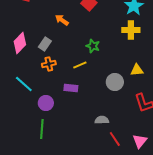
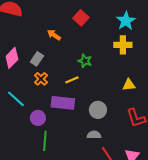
orange cross: (49, 64) -> (41, 79), turned -32
gray circle: (115, 82) -> (98, 110), moved
purple rectangle: (71, 88) -> (63, 103), size x1.6
green line: (42, 129) -> (45, 141), moved

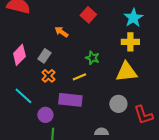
yellow triangle: (129, 85) -> (126, 72), moved, size x1.6
gray circle: (98, 110) -> (118, 104), moved

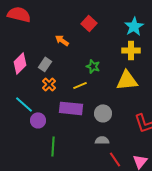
gray circle: (118, 104) -> (103, 113), moved
purple circle: (45, 115) -> (38, 120), moved

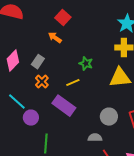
red square: (89, 23) -> (63, 18), moved
purple rectangle: (71, 108) -> (64, 106), turned 30
gray circle: (103, 113) -> (109, 117), moved

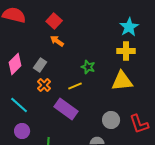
red square: (63, 18) -> (54, 21), moved
purple circle: (31, 118) -> (22, 131), moved

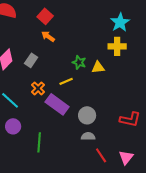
yellow triangle: (122, 81) -> (98, 67), moved, size x0.6
orange cross: (44, 85) -> (38, 88), moved
gray circle: (111, 120) -> (87, 115), moved
red L-shape: (139, 124) -> (130, 119), turned -60

